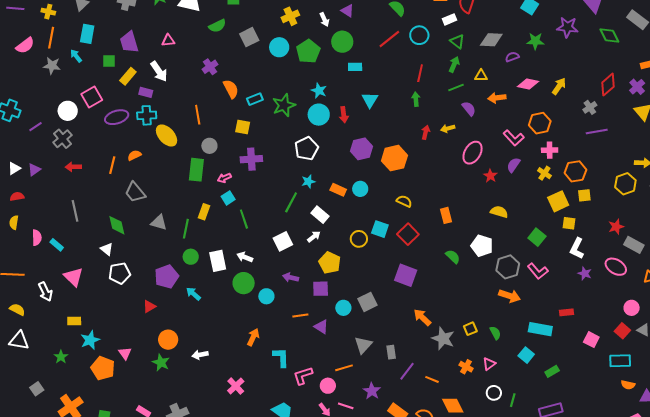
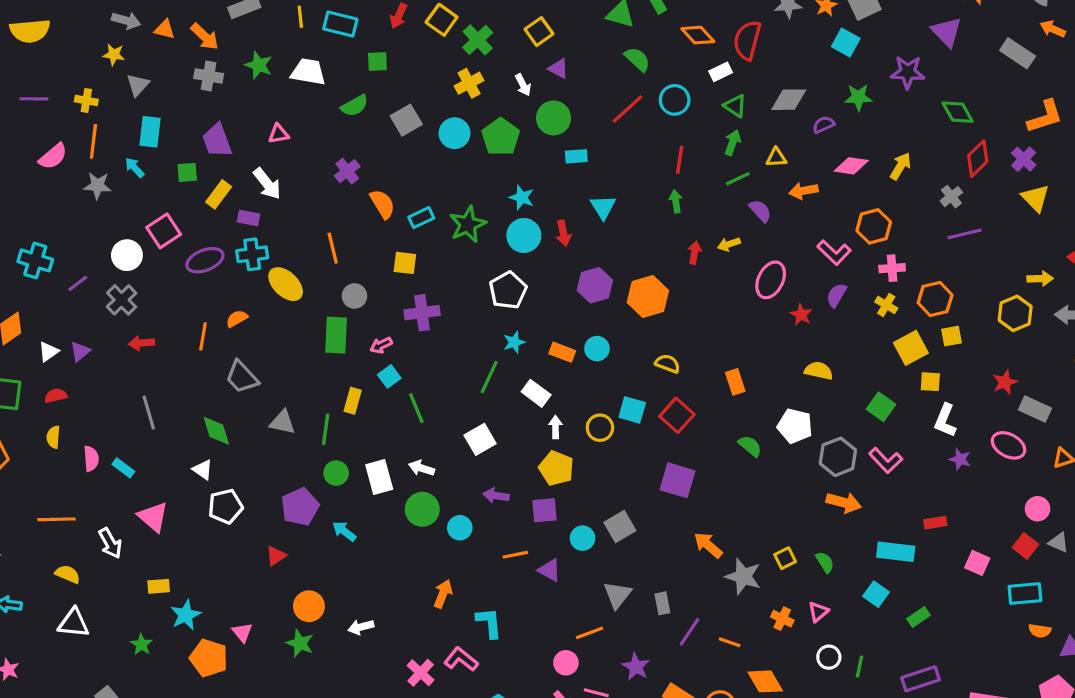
green diamond: (609, 36) -> (958, 112), moved
white arrow: (314, 237) -> (555, 427), moved, turned -48
pink L-shape: (303, 376) -> (461, 659), moved, turned 60

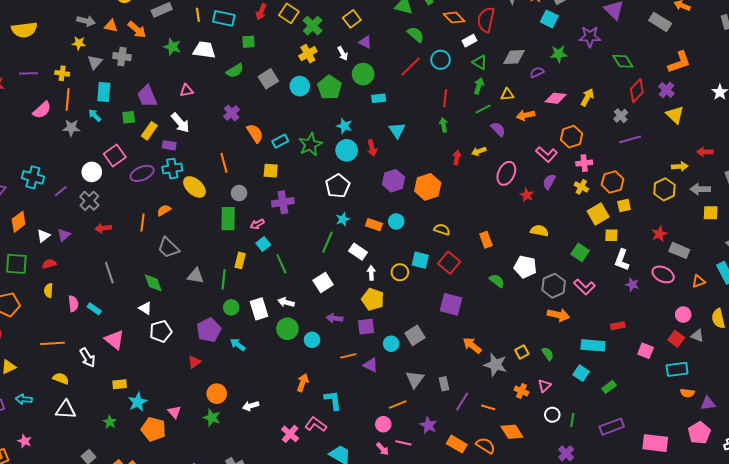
gray cross: (209, 76) -> (122, 57), moved

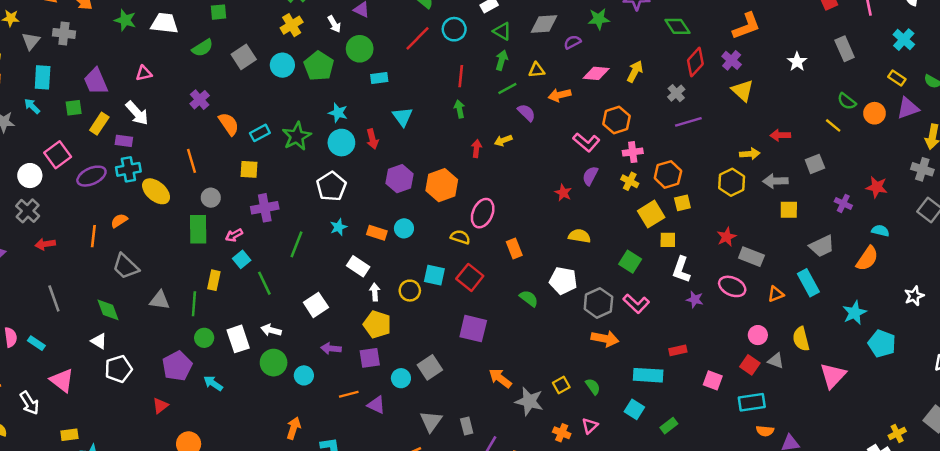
pink ellipse: (506, 173) -> (483, 213), moved
green line: (328, 242) -> (296, 244), moved

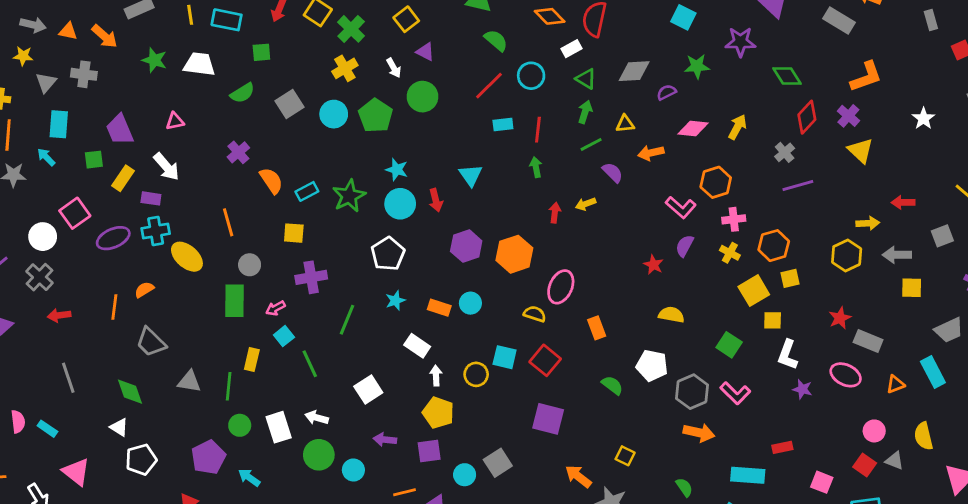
cyan rectangle: (379, 78) -> (503, 124), moved
yellow square: (561, 385) -> (625, 456), moved, turned -35

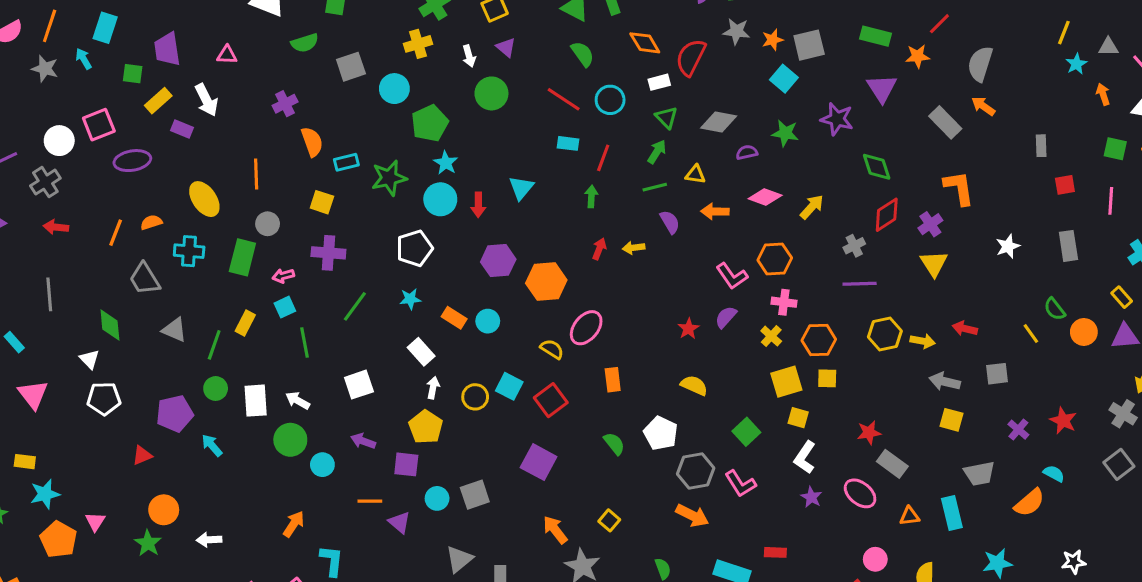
orange L-shape: (866, 77) -> (959, 188), turned -93
red line: (489, 86) -> (564, 99), turned 64
green pentagon: (376, 116) -> (430, 123), moved
cyan cross: (156, 231) -> (189, 251), moved
yellow hexagon: (847, 255) -> (885, 334), moved

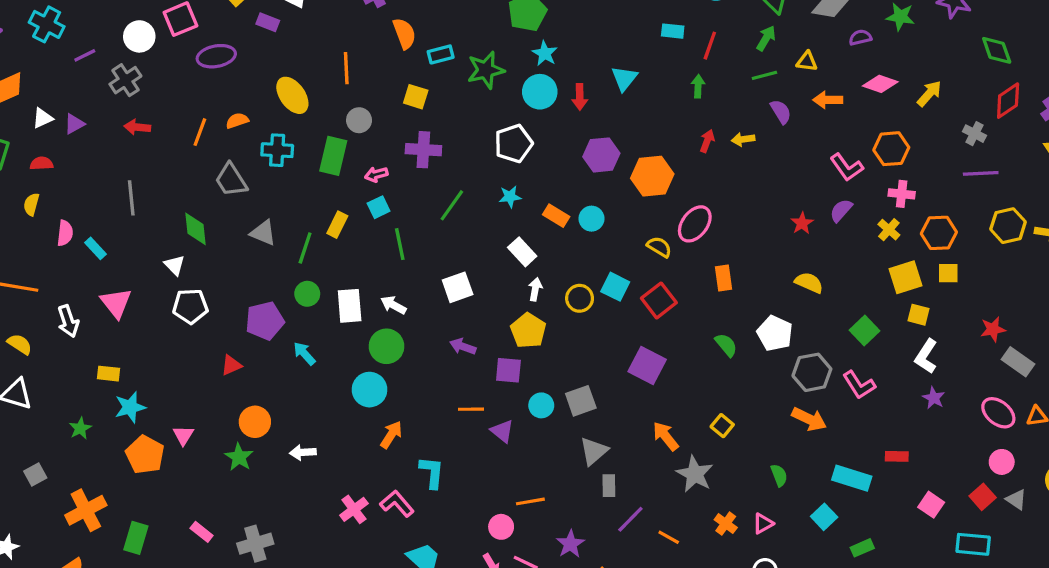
gray cross: (854, 246) -> (974, 134), turned -35
cyan circle: (322, 465) -> (370, 390), moved, size x1.4
pink ellipse: (860, 493) -> (998, 413), moved
gray triangle: (459, 559) -> (594, 451), moved

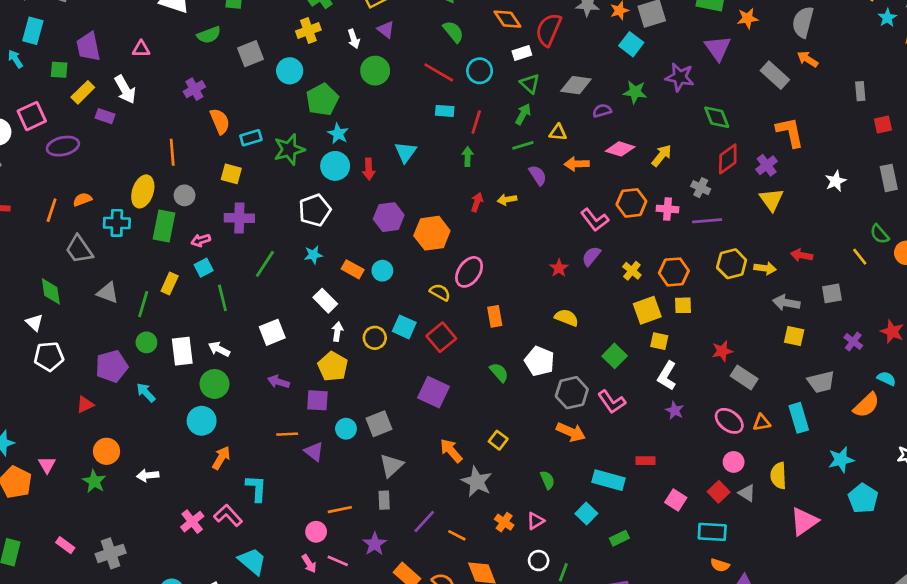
yellow ellipse: (292, 95) -> (143, 191), moved, turned 56
pink cross: (902, 194) -> (668, 209), moved
gray rectangle: (609, 486) -> (384, 500), moved

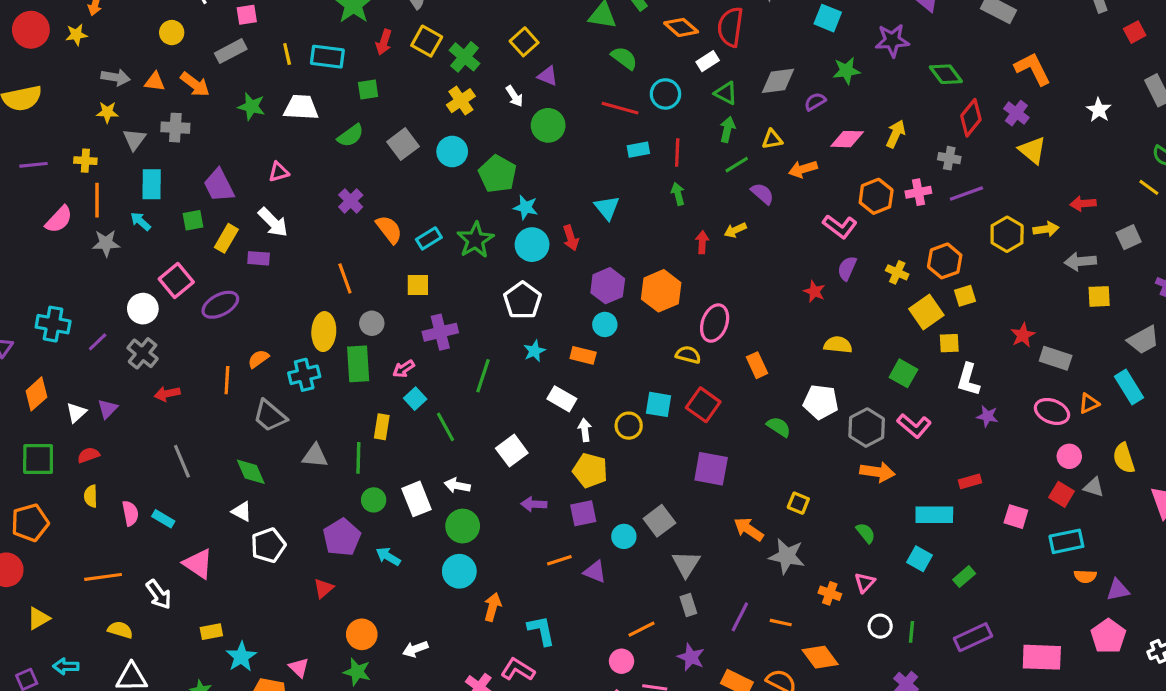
cyan circle: (382, 271) -> (605, 324), moved

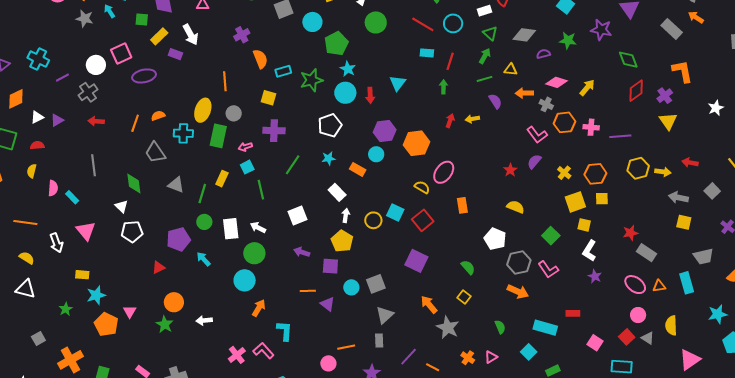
gray cross: (949, 158) -> (546, 104), moved
gray square: (1129, 237) -> (712, 191), turned -35
green semicircle: (779, 427) -> (468, 267), moved

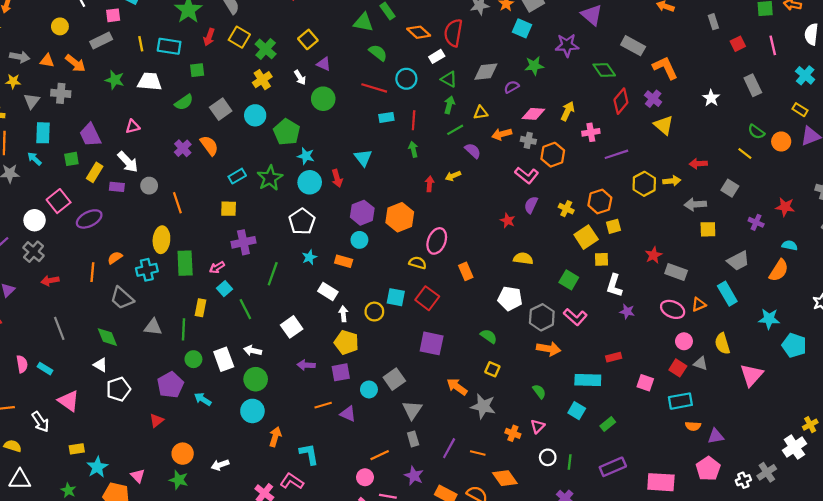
gray rectangle: (672, 29) -> (633, 46), moved
orange semicircle: (260, 59) -> (209, 146), moved
gray circle: (234, 113) -> (149, 186), moved
pink cross: (591, 127) -> (591, 132), moved
cyan star: (718, 314) -> (769, 319), turned 30

